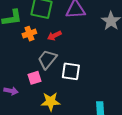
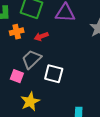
pink square: (35, 78) -> (17, 76), turned 32
yellow star: (51, 102) -> (30, 102), turned -30

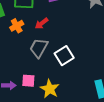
white square: (54, 74) -> (64, 56), turned -30
pink square: (17, 76) -> (28, 81), moved

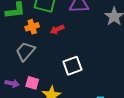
gray trapezoid: (39, 48) -> (25, 51), moved

